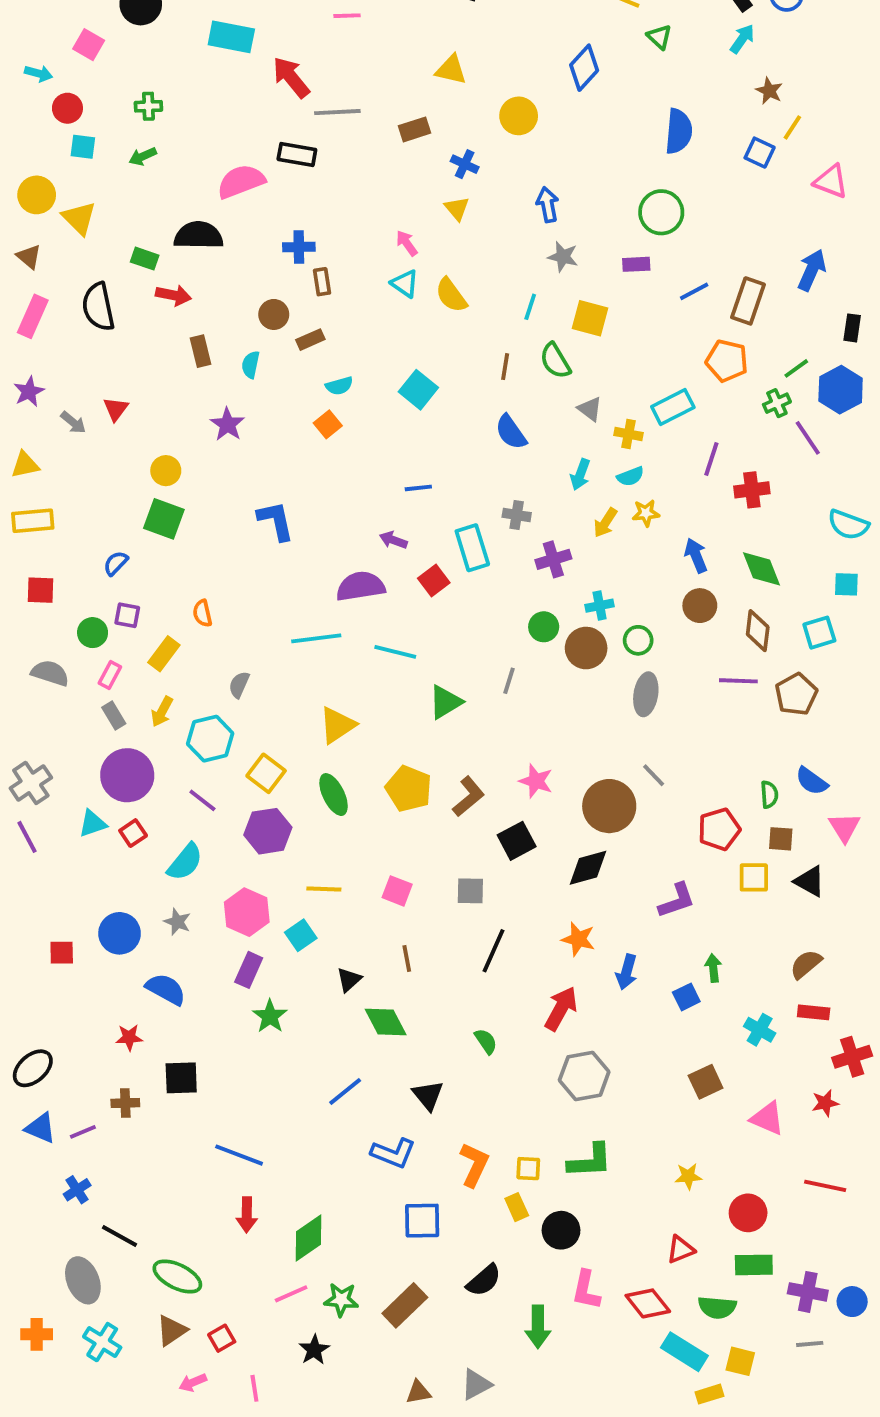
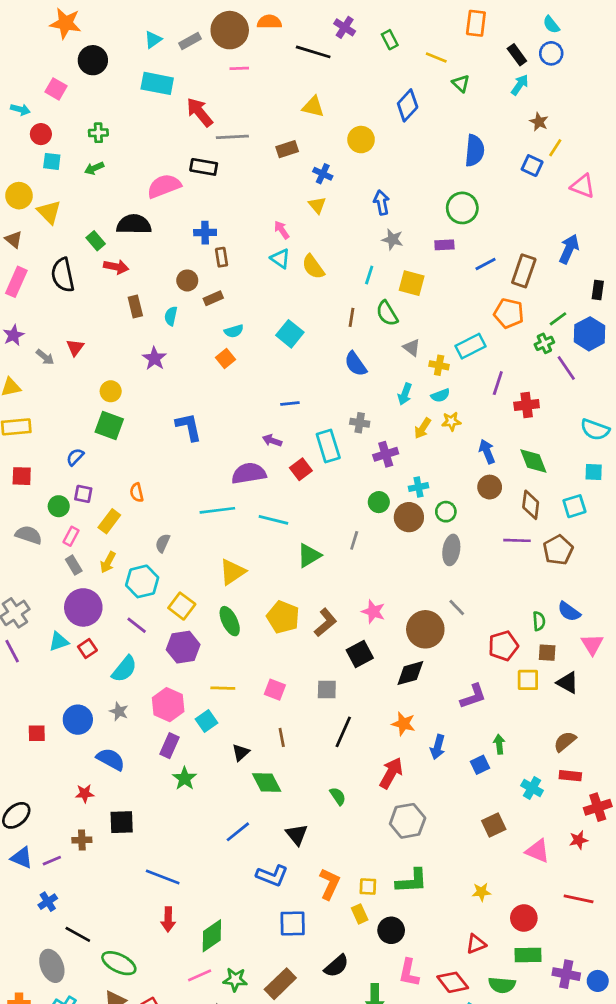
green rectangle: (145, 259) -> (96, 241), turned 30

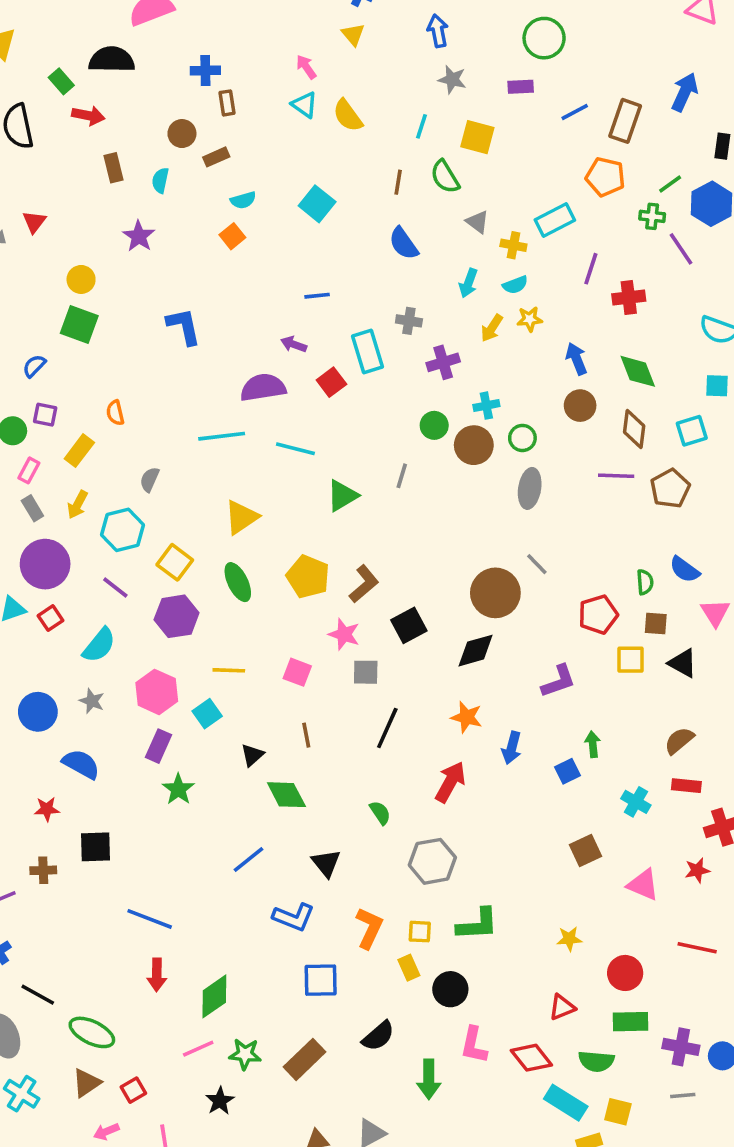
green cross: (544, 343) -> (652, 216), turned 30
pink star: (373, 612) -> (344, 634), moved
gray hexagon: (408, 821) -> (432, 861), moved

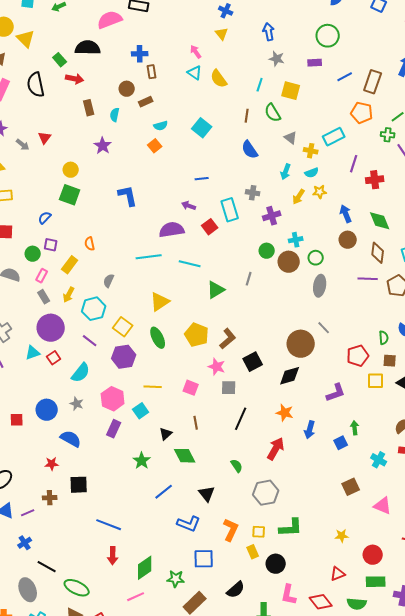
green star: (178, 789) -> (142, 461), moved
green star: (245, 1054) -> (176, 579), moved

